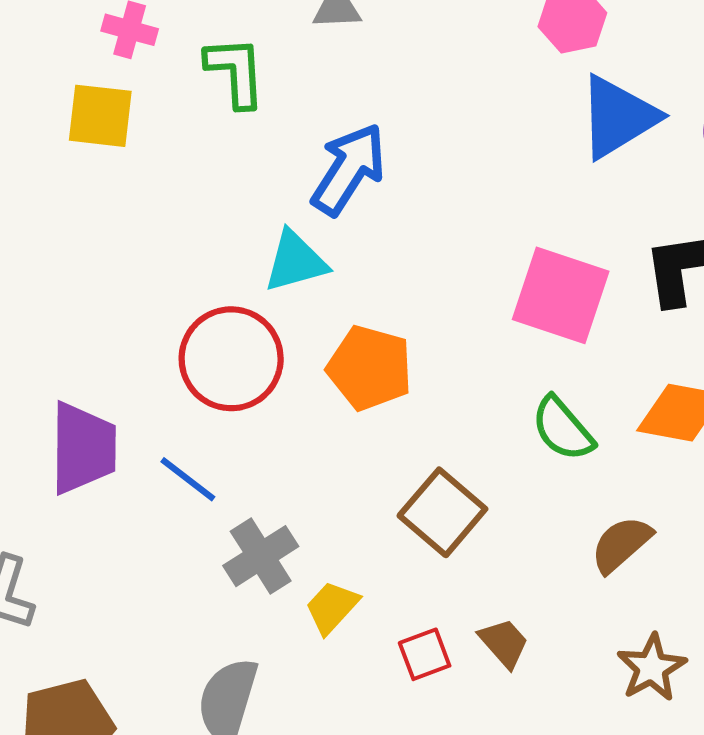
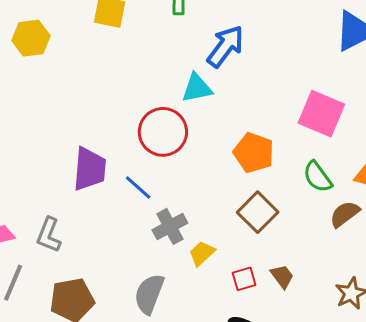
orange pentagon: (370, 368) -> (254, 153), moved
brown semicircle: (621, 544) -> (345, 214), moved

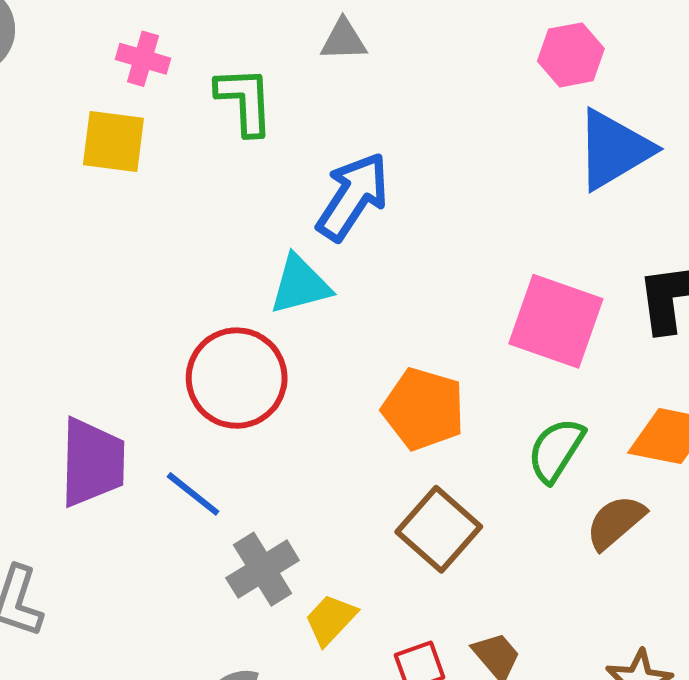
green semicircle: (318, 177) -> (556, 450), turned 72

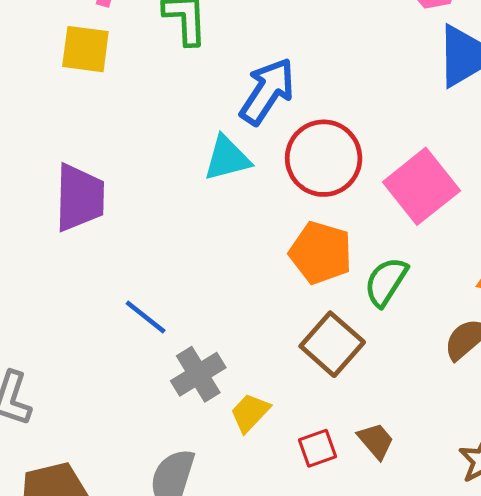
pink square: (556, 321) -> (421, 186), turned 32
red circle: (237, 378) -> (324, 158), moved
green semicircle: (556, 450) -> (386, 282), moved
purple trapezoid: (92, 462) -> (80, 198), moved

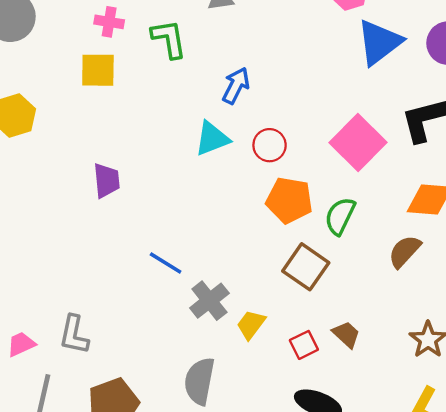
blue arrow: (267, 91) -> (236, 86), size x0.7
red circle: (324, 158) -> (270, 145), moved, size x0.6
purple trapezoid: (80, 198) -> (107, 180), size x0.7

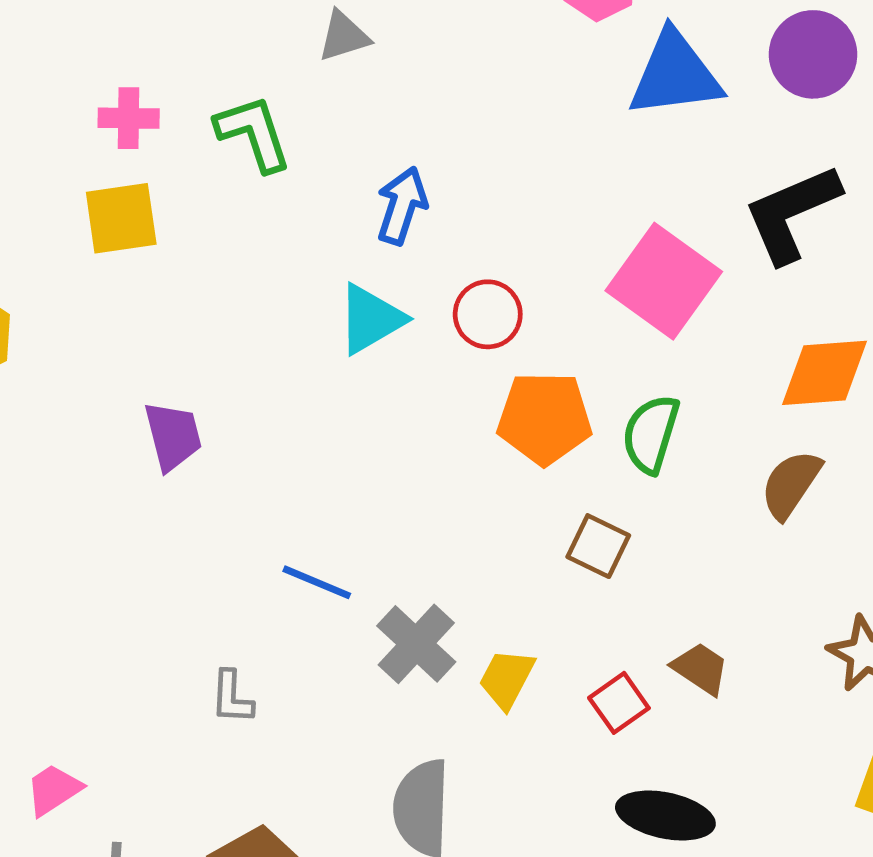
blue triangle: (379, 42) -> (675, 74), turned 39
brown square: (306, 267) -> (598, 546), size x0.7
gray L-shape: (74, 335) -> (232, 697), moved, size x0.7

